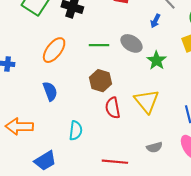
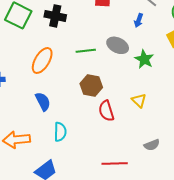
yellow triangle: (147, 101) -> (139, 100), size x0.6
cyan semicircle: (76, 131) -> (60, 132), moved

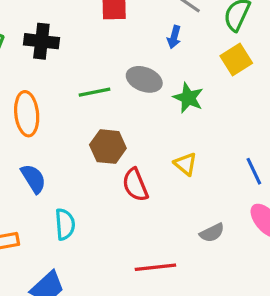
orange ellipse: (42, 61) -> (27, 114), turned -32

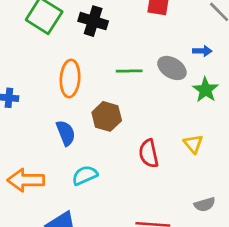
blue arrow: (174, 37) -> (202, 51), moved, turned -114
brown hexagon: (108, 147) -> (107, 116), moved
cyan semicircle: (65, 224) -> (85, 175), turned -120

